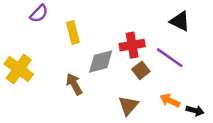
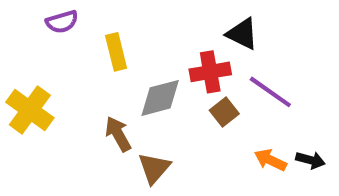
purple semicircle: (39, 14) -> (62, 22), turned 30
black triangle: (180, 21) -> (242, 34), moved
brown triangle: (128, 106) -> (154, 168), moved
black arrow: (195, 111) -> (310, 160), moved

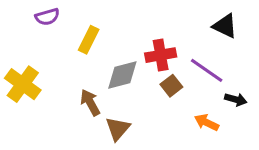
black triangle: (242, 34) -> (225, 26), moved
yellow rectangle: (116, 52) -> (89, 40), turned 40
black arrow: (310, 160) -> (236, 99), moved

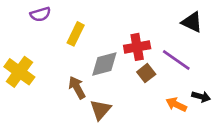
black arrow: (236, 99) -> (201, 97), moved

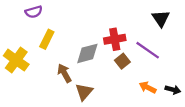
black triangle: (192, 22) -> (161, 18), turned 30
yellow rectangle: (76, 34) -> (47, 39), moved
black arrow: (201, 97) -> (173, 90), moved

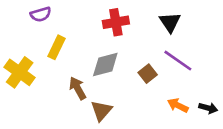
black triangle: (161, 18) -> (170, 22), moved
red cross: (115, 39) -> (116, 22), moved

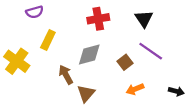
orange arrow: (178, 105) -> (135, 89), moved, turned -48

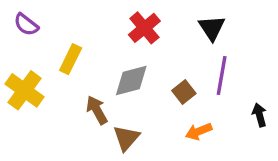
purple semicircle: (35, 12) -> (26, 25), moved, turned 54
red cross: (98, 19) -> (144, 28), turned -30
purple line: (151, 51) -> (222, 76), turned 65
black arrow: (176, 91) -> (259, 115), moved, turned -120

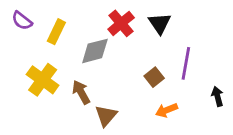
black triangle: (212, 28) -> (160, 23), moved
yellow rectangle: (71, 59) -> (56, 32), moved
gray diamond: (131, 80) -> (95, 51), moved
yellow cross: (25, 90) -> (43, 80), moved

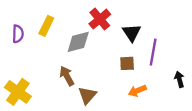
purple semicircle: (22, 21) -> (18, 34), moved, turned -126
black triangle: (160, 23) -> (132, 33), moved
brown square: (154, 77) -> (127, 63), turned 35
yellow cross: (43, 80) -> (18, 92), moved

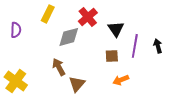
yellow rectangle: (46, 26) -> (48, 14), moved
black arrow: (179, 79) -> (158, 46), moved

